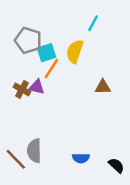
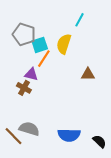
brown cross: (22, 89) -> (24, 88), moved
gray semicircle: (34, 151) -> (29, 129), turned 108
blue semicircle: (81, 158) -> (69, 135), size x1.5

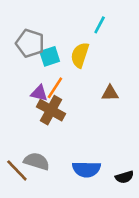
orange line: (44, 59) -> (55, 88), moved
brown cross: (24, 88) -> (51, 110), moved, size x1.5
black semicircle: (99, 141) -> (124, 177), turned 120

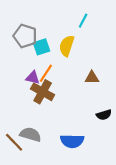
black semicircle: (124, 177) -> (104, 115), moved

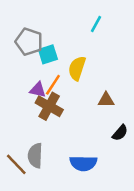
yellow semicircle: (67, 46) -> (77, 68), moved
brown triangle: (92, 78) -> (106, 100), moved
black semicircle: (104, 115) -> (120, 133), turned -32
gray semicircle: (31, 135) -> (35, 156), turned -105

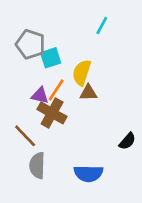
brown triangle: (106, 100) -> (88, 93), moved
brown line: (16, 164) -> (25, 136), moved

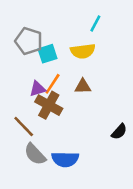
yellow semicircle: (82, 73) -> (83, 51), moved, turned -115
purple triangle: (40, 95) -> (37, 89), turned -30
gray semicircle: (37, 165) -> (35, 154), turned -45
blue semicircle: (88, 174) -> (65, 159), moved

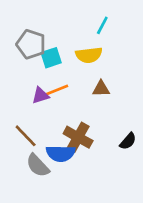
orange line: (53, 84) -> (57, 90), turned 35
brown triangle: (83, 86) -> (101, 89), moved
brown cross: (49, 105) -> (78, 137), moved
blue semicircle: (65, 159) -> (61, 153), moved

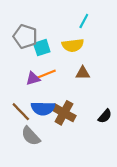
blue semicircle: (61, 153) -> (43, 108), moved

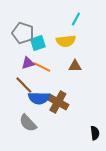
orange line: (46, 74) -> (42, 67), turned 48
purple triangle: (33, 79) -> (28, 63), moved
brown line: (21, 112) -> (24, 85), moved
black semicircle: (105, 116) -> (95, 133), moved, turned -48

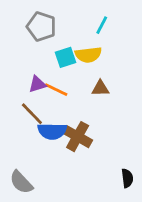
gray pentagon: (23, 33) -> (41, 27), moved
cyan square: (38, 43) -> (66, 57), moved
gray semicircle: (28, 123) -> (21, 182), moved

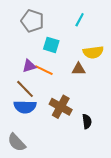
yellow semicircle: (88, 55) -> (93, 52), moved
cyan square: (66, 57) -> (51, 45), turned 35
blue semicircle: (52, 131) -> (25, 107), moved
black semicircle: (127, 178) -> (87, 121), moved

